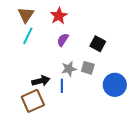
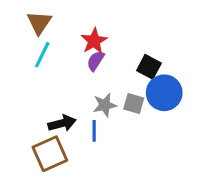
red star: (59, 16) -> (94, 41), moved
blue circle: (115, 85) -> (164, 93), moved

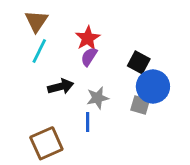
gray square: (134, 103) -> (140, 105), moved
black arrow: (62, 123) -> (61, 86), moved

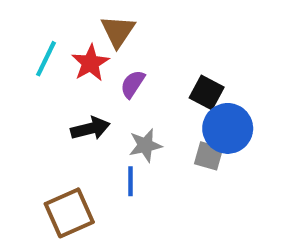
brown triangle: (36, 21) -> (118, 31), moved
red star: (88, 38) -> (90, 63), moved
cyan line: (39, 51) -> (46, 59), moved

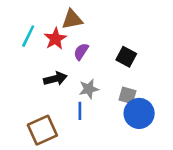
brown triangle: (118, 31) -> (72, 19), turned 45
blue circle: (228, 128) -> (139, 113), moved

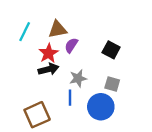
brown triangle: (72, 19) -> (58, 29), moved
red star: (55, 39) -> (48, 53), moved
blue circle: (139, 113) -> (101, 107), moved

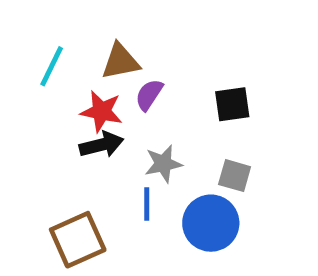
black square: (111, 50) -> (232, 104), turned -36
red star: (48, 53) -> (101, 111), turned -30

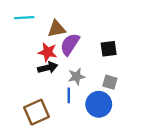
cyan line: (52, 66) -> (24, 18), moved, turned 60
purple semicircle: (149, 95) -> (70, 44), size x1.5

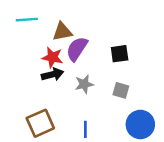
blue line: (69, 95) -> (85, 129), moved
blue circle: (99, 104) -> (140, 124), moved

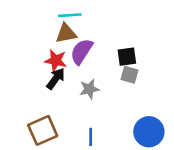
cyan line: (27, 20) -> (70, 15), moved
black arrow: (52, 74) -> (56, 79), turned -40
gray square: (121, 90) -> (129, 75), moved

